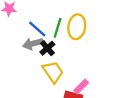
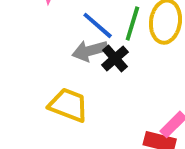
yellow trapezoid: (53, 72) -> (68, 105), moved, turned -35

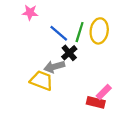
gray arrow: (90, 51) -> (54, 67), moved

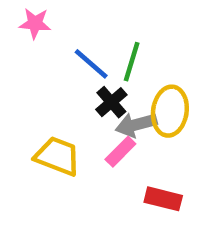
yellow ellipse: (99, 31) -> (170, 111), moved
gray arrow: (54, 67) -> (136, 125), moved
pink rectangle: (104, 92) -> (120, 152), moved

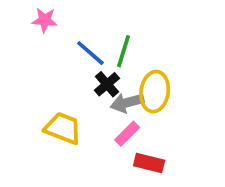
pink rectangle: (120, 152) -> (127, 134), moved

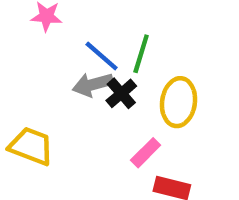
gray arrow: (127, 103) -> (93, 85), moved
yellow trapezoid: (63, 128) -> (31, 146), moved

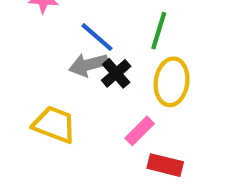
green line: (141, 54) -> (159, 31), moved
yellow trapezoid: (31, 146) -> (54, 125), moved

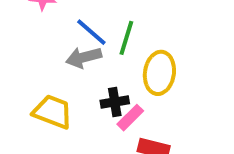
green line: (159, 31) -> (126, 38), moved
black cross: (116, 73) -> (115, 102), moved, turned 32

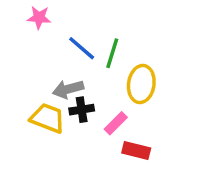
gray arrow: (84, 57) -> (68, 89), moved
black cross: (115, 102) -> (82, 110), moved

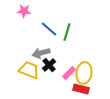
yellow ellipse: (141, 84) -> (84, 73), moved
black cross: (82, 110) -> (49, 65), turned -32

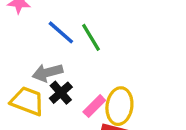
green line: (67, 32) -> (91, 37), turned -48

